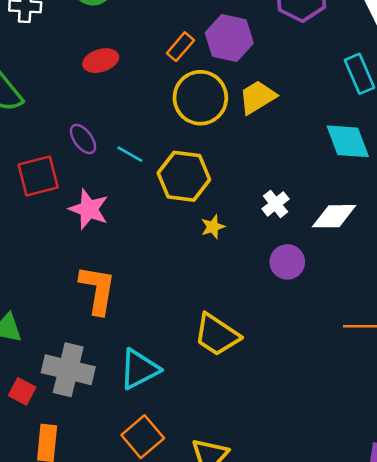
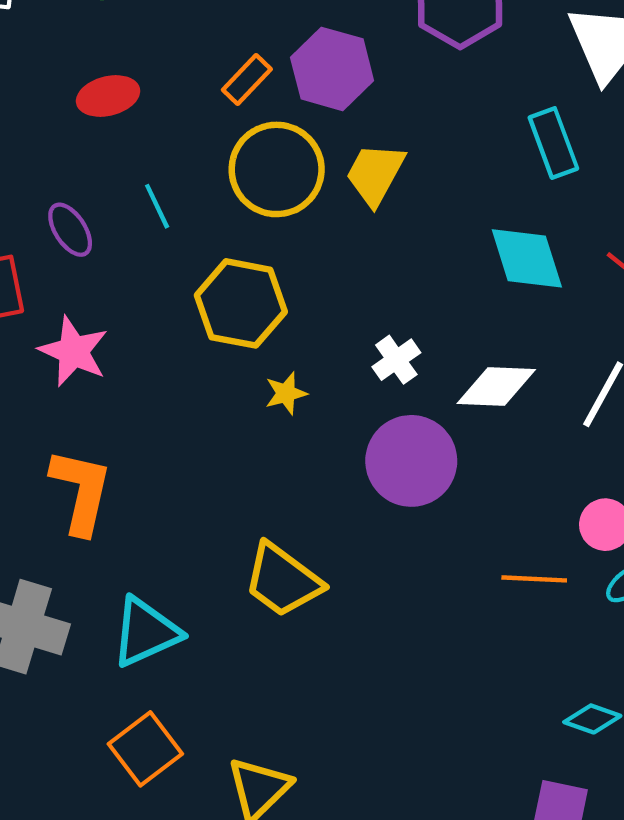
yellow trapezoid: (257, 97) -> (375, 174), turned -33
cyan line: (130, 154) -> (157, 206), moved, turned 32
purple circle: (287, 262) -> (411, 461), size x1.5

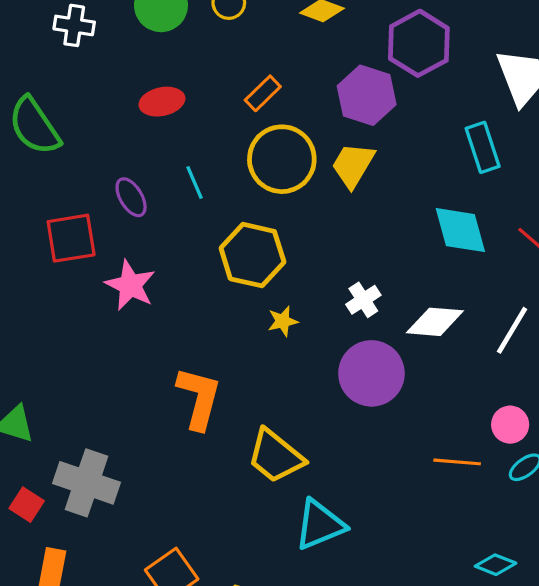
purple hexagon: (332, 69) -> (367, 95), moved
orange L-shape: (81, 491) -> (199, 398), moved
cyan triangle: (146, 632) -> (320, 525), moved

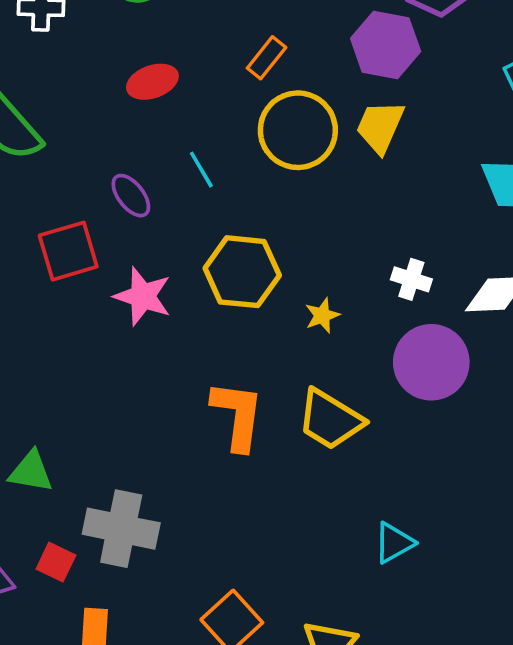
yellow hexagon: (252, 255) -> (242, 272), moved
white cross: (363, 300) -> (411, 279), turned -32
yellow trapezoid: (275, 456) -> (330, 420), moved
cyan triangle: (320, 525) -> (394, 543), size x0.7

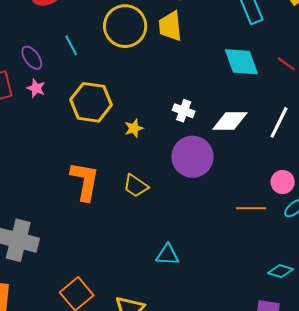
yellow trapezoid: (380, 127) -> (170, 26), turned -32
pink star: (143, 296) -> (36, 88), moved, size x0.6
yellow trapezoid: (330, 420) -> (136, 186), size x0.7
cyan triangle: (394, 543) -> (168, 255), turned 30

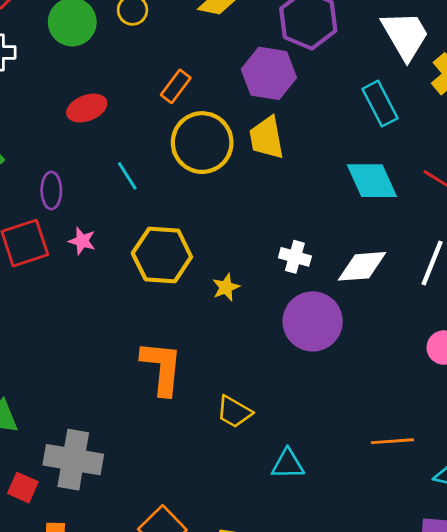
purple ellipse: (32, 58) -> (51, 190), moved, turned 40
yellow trapezoid: (136, 186) -> (234, 412), moved
orange line: (251, 208) -> (392, 441), moved

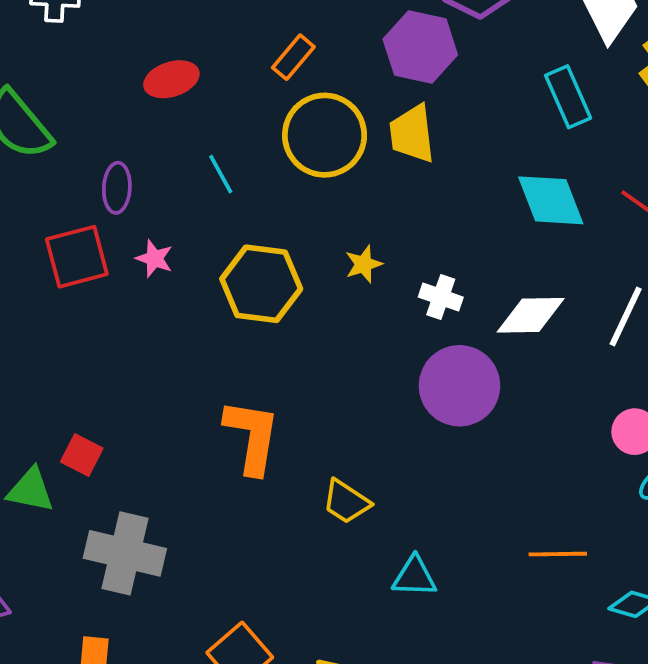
yellow star: (226, 287) -> (364, 264), moved
red square: (23, 488) -> (82, 455), moved

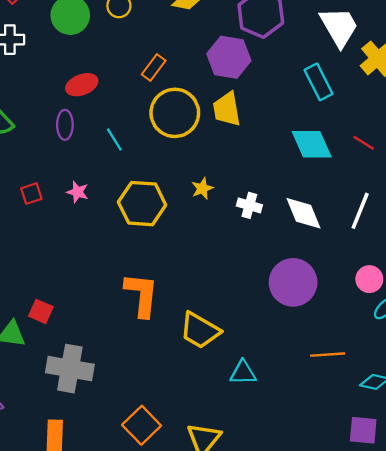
purple ellipse: (117, 188) -> (65, 125), moved
red square: (77, 257) -> (31, 194), size x0.6
white diamond: (531, 315) -> (304, 213), turned 72
purple circle: (459, 386) -> (293, 282), moved
yellow trapezoid: (346, 502) -> (200, 330), size x1.4

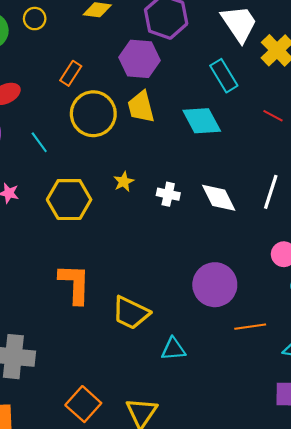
red line: (364, 143) -> (273, 116), moved
cyan diamond: (312, 144) -> (202, 121), moved
purple circle: (293, 282) -> (215, 285), moved

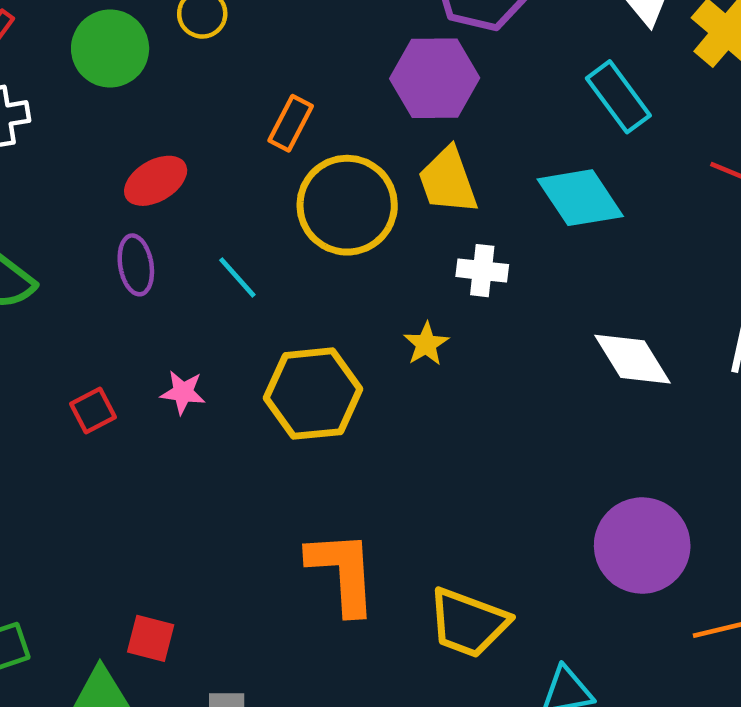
white cross: (168, 194) -> (482, 271), moved

